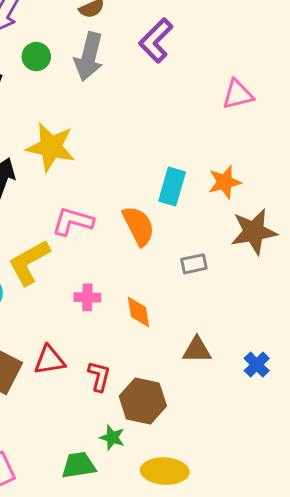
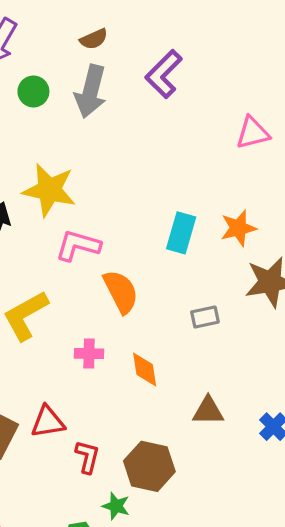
pink L-shape: (73, 221) -> (78, 246), moved
orange semicircle: (138, 226) -> (121, 292), moved
red L-shape: (99, 376) -> (87, 457), moved

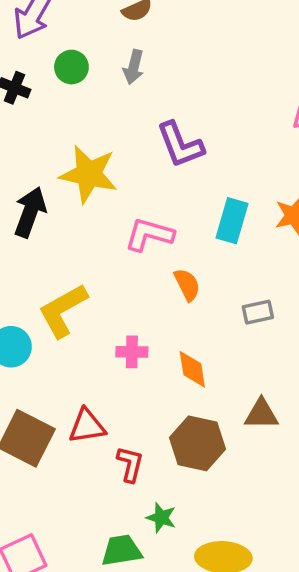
purple L-shape: (164, 74) -> (180, 145), moved, turned -66
gray arrow: (91, 91) -> (134, 67), size x0.6
pink L-shape: (78, 246) -> (149, 235), moved
orange semicircle: (121, 292) -> (187, 285), moved, size x0.7
brown hexagon: (149, 466) -> (197, 443), moved

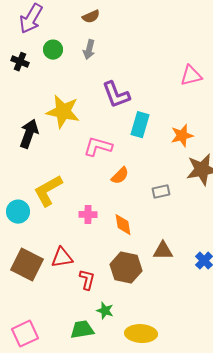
cyan rectangle: (232, 221) -> (140, 125), moved
orange semicircle: (187, 285) -> (120, 176), turned 72

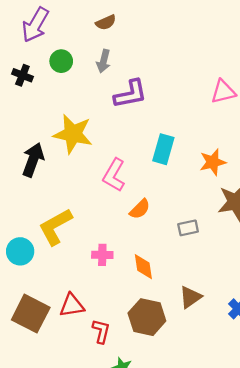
purple L-shape: (116, 95) -> (130, 94), moved, turned -80
pink L-shape: (98, 147) -> (114, 175), turned -76
brown triangle: (163, 251) -> (190, 297), turned -35

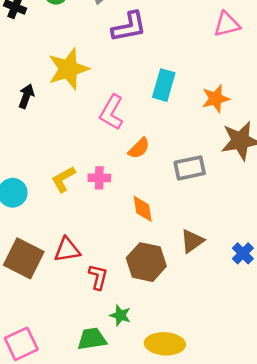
yellow star: (73, 134) -> (68, 69), turned -30
black arrow: (33, 160) -> (26, 96), size x0.7
yellow L-shape: (55, 227) -> (63, 179), moved, size x0.7
gray rectangle: (188, 228) -> (190, 168), size x1.4
pink cross: (102, 255) -> (99, 178), moved

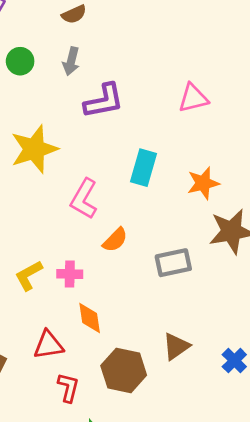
pink triangle: (227, 24) -> (193, 98), moved
orange diamond: (143, 209) -> (90, 318), moved
red triangle: (67, 250) -> (48, 345), moved

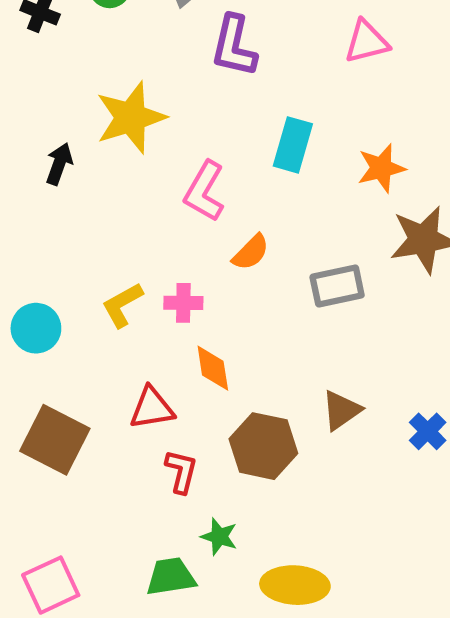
purple L-shape: (104, 101) -> (234, 46), turned 114

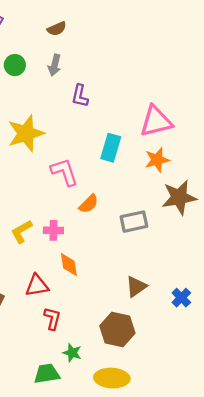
pink triangle: (367, 42) -> (156, 121), moved, size x1.4
purple L-shape: (234, 46) -> (80, 96), size x0.7
pink L-shape: (204, 191) -> (64, 172), turned 132
brown hexagon: (263, 446) -> (117, 330), moved

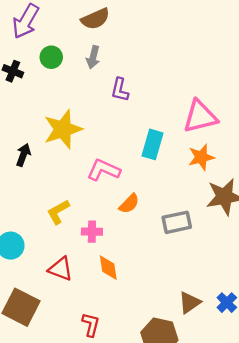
brown semicircle: (57, 29) -> (95, 19), size x1.4
pink L-shape: (64, 172) -> (104, 170), turned -48
yellow L-shape: (21, 231) -> (58, 212), moved
red triangle: (37, 285) -> (61, 269), moved, turned 30
brown triangle: (136, 287) -> (190, 303), moved

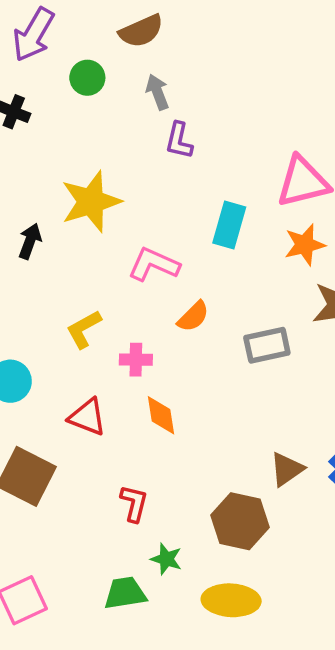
green circle: (51, 57) -> (87, 78), moved
gray arrow: (93, 57) -> (157, 92), moved, turned 145

